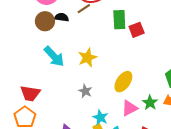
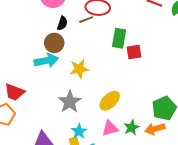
black semicircle: (62, 17) -> (62, 23), turned 88
brown circle: (45, 21) -> (54, 43), moved
cyan arrow: (54, 56) -> (46, 61), turned -70
gray star: (85, 91) -> (70, 102), size x1.6

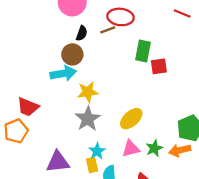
yellow star: (79, 69) -> (88, 92), moved

